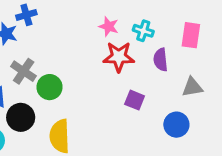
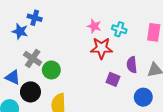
blue cross: (26, 15) -> (35, 18), turned 32
purple semicircle: (161, 60) -> (132, 65), moved

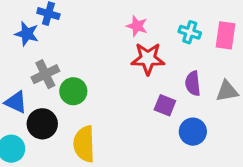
cyan cross: (119, 29) -> (190, 32), moved
gray cross: (33, 58) -> (45, 74), turned 30
blue circle: (143, 97) -> (193, 132), moved

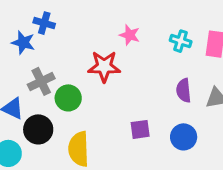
red star: (148, 59) -> (104, 67), moved
purple square: (165, 105) -> (140, 129), moved, turned -30

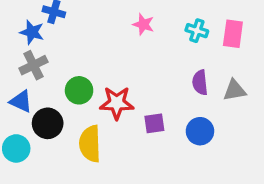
red star: (104, 67) -> (117, 103), moved
gray cross: (41, 81) -> (33, 65), moved

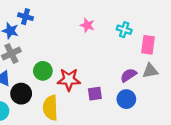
pink rectangle: (233, 34) -> (148, 45), moved
purple semicircle: (200, 82) -> (129, 75), moved, turned 63

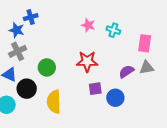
blue cross: (25, 17) -> (31, 17), turned -32
cyan cross: (124, 30) -> (113, 30), moved
red star: (69, 80) -> (87, 61), moved
blue circle: (126, 99) -> (115, 98), moved

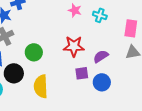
purple semicircle: (126, 72) -> (101, 56), moved

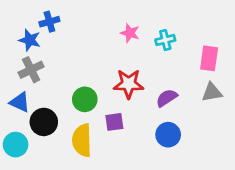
cyan cross: (100, 15) -> (165, 40), turned -32
green circle: (34, 52) -> (85, 99), moved
purple square: (82, 73) -> (114, 122), moved

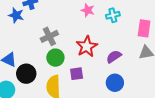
gray cross: (31, 70) -> (49, 36), moved
red star: (129, 84) -> (87, 46), turned -30

